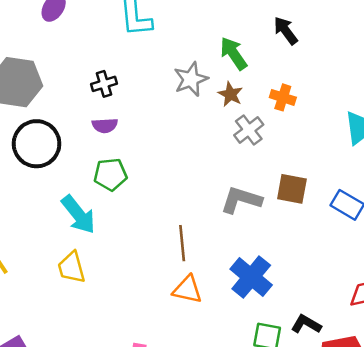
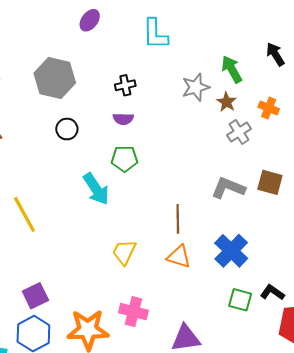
black circle: (37, 144) -> (67, 129), size x0.6
yellow trapezoid: (71, 267) -> (124, 252), moved, turned 36

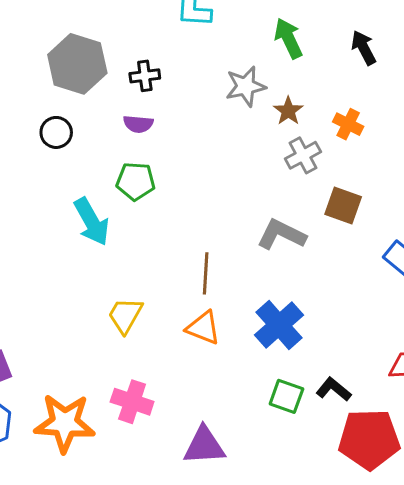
green arrow: (232, 69) -> (288, 38), moved
gray hexagon: (55, 78) -> (77, 64), moved
brown square: (270, 182) -> (343, 205), moved

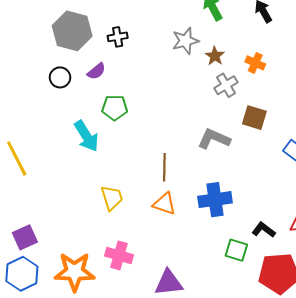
purple semicircle: (138, 124) -> (96, 71), moved, turned -42
yellow trapezoid: (125, 315) -> (112, 198), turned 136
blue cross: (279, 325) -> (215, 200), turned 36
black L-shape: (334, 389) -> (264, 230), moved
green square: (286, 396) -> (236, 250), moved

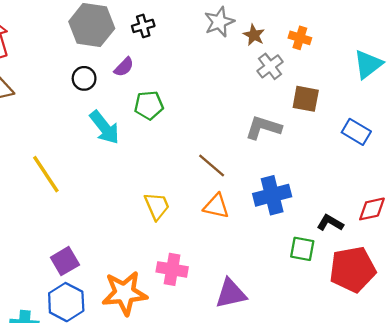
cyan arrow: (86, 136) -> (105, 127), moved
brown line: (164, 167) -> (212, 166), turned -44

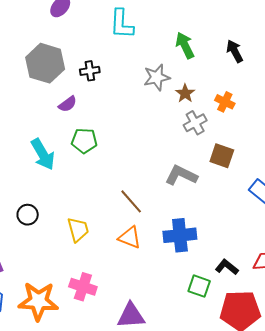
black circle: (84, 78) -> (28, 215), moved

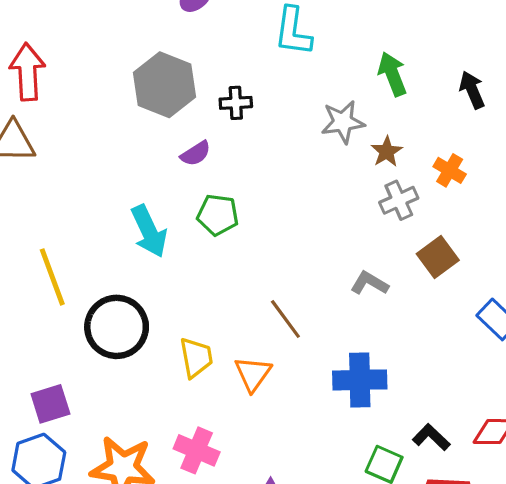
brown square: (222, 156) -> (438, 257), turned 30
gray L-shape: (181, 175) -> (369, 283), size x0.7
black circle: (28, 215) -> (117, 327), size x1.8
orange triangle: (130, 237) -> (253, 374), moved, turned 40

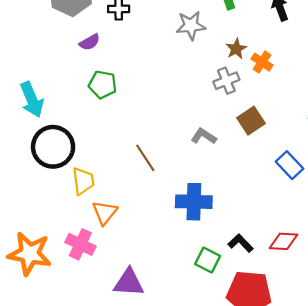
brown star: (387, 152) -> (236, 49), moved
cyan arrow: (149, 231) -> (32, 100), moved
black circle: (117, 327) -> (53, 147), moved
orange triangle: (253, 374) -> (105, 213), moved

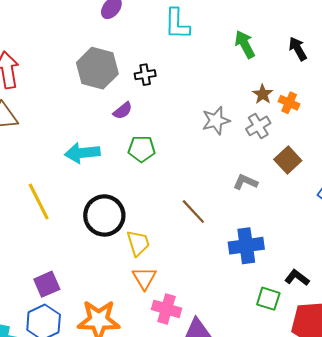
gray star: (191, 26) -> (216, 121), moved
cyan arrow: (32, 100) -> (82, 153), moved, turned 116
orange triangle: (105, 213) -> (144, 278), moved
pink cross: (80, 244) -> (167, 309), moved

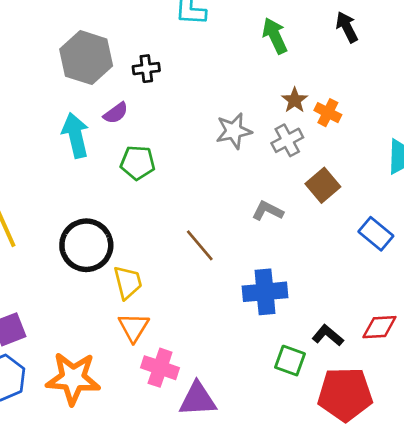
black arrow: (298, 49) -> (347, 27), moved
cyan arrow: (82, 153) -> (75, 135), moved, turned 80

